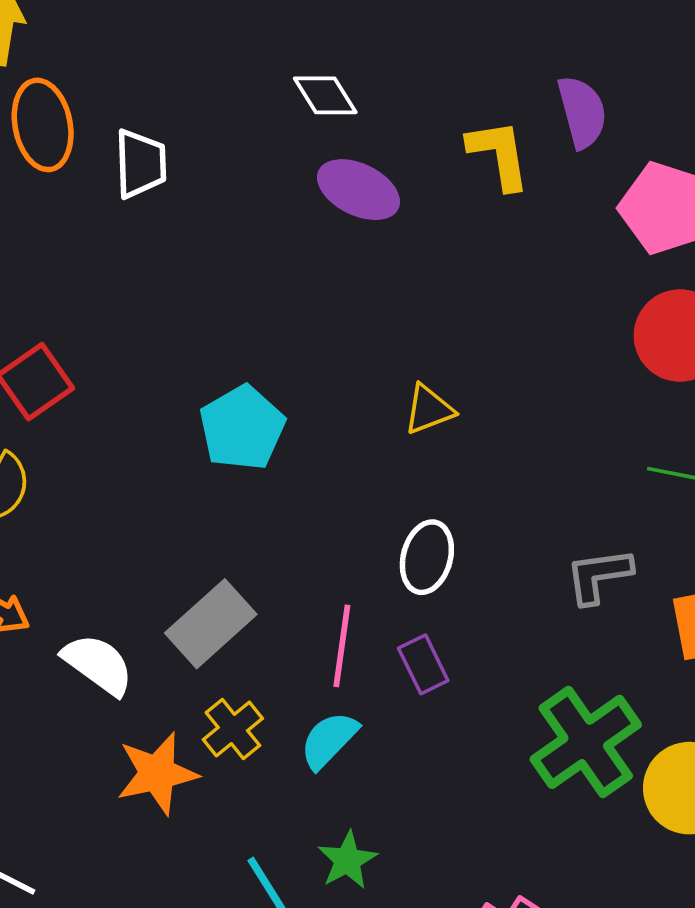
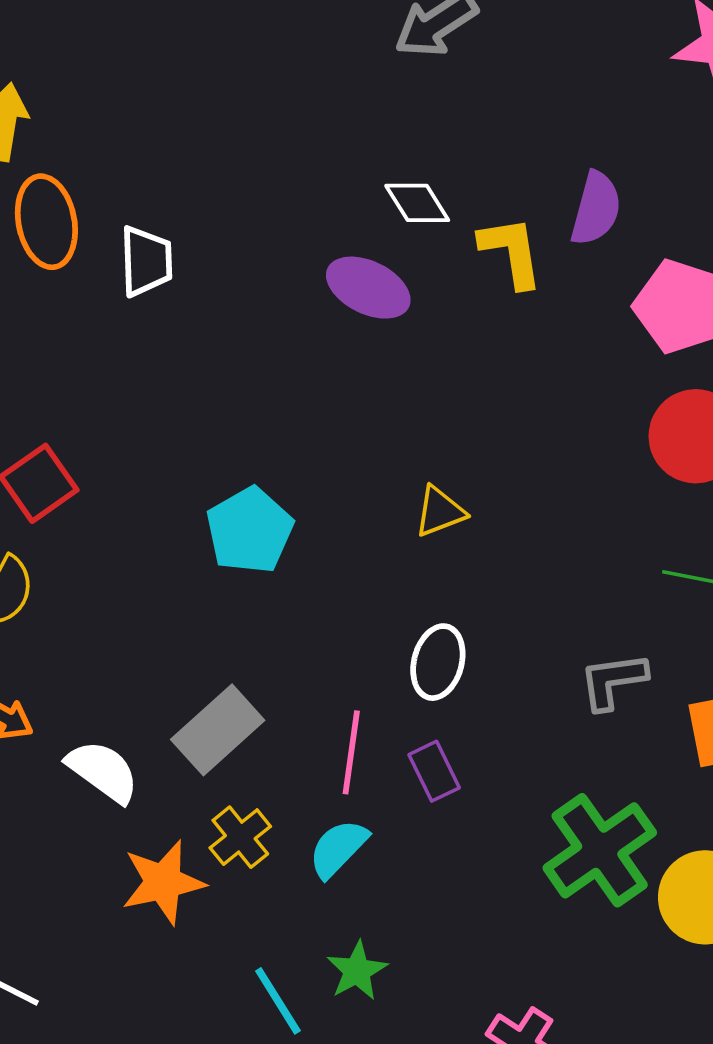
white diamond: (325, 95) -> (417, 203), moved
purple semicircle: (582, 112) -> (596, 209), turned 30

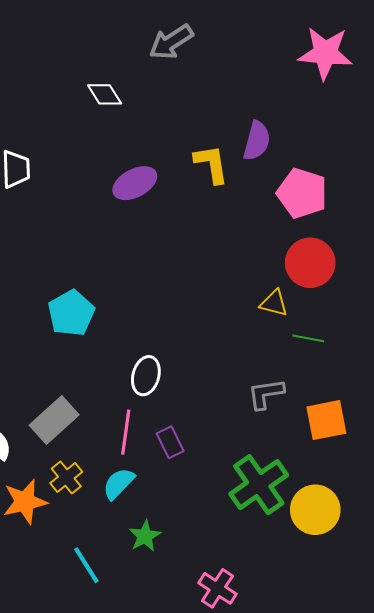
white diamond: (417, 203) -> (105, 94), moved
purple ellipse: (368, 288) -> (135, 183), turned -54
yellow triangle: (440, 512) -> (274, 303), moved, turned 36
white ellipse: (438, 662) -> (146, 376), moved
green star: (357, 971) -> (145, 536), moved

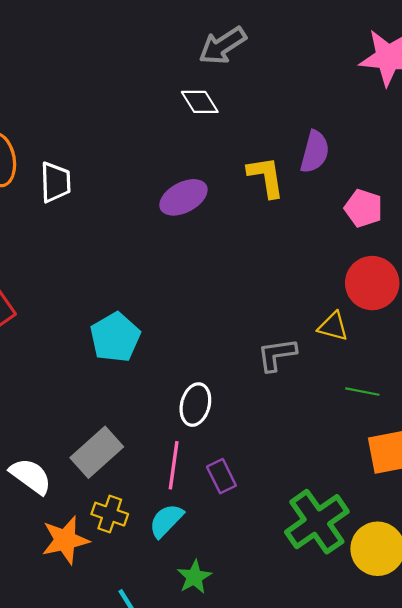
white diamond: (105, 94) -> (200, 102), moved
pink pentagon: (302, 193) -> (364, 208), size x0.7
green line: (308, 338) -> (362, 392), moved
gray L-shape: (266, 394) -> (277, 355), moved
yellow cross: (66, 477) -> (110, 514), turned -32

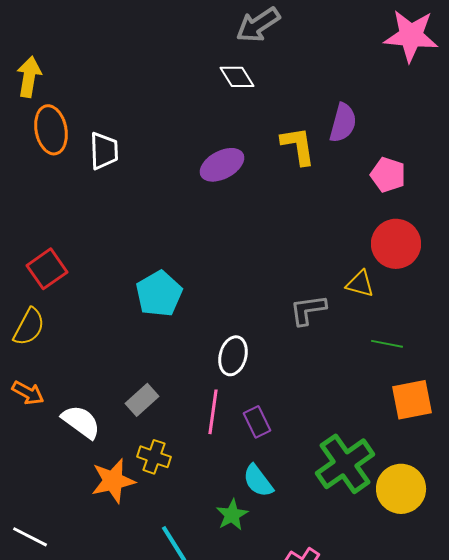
gray rectangle: (97, 452) -> (142, 400), size x0.7
cyan semicircle: (166, 521) -> (258, 481), moved, turned -81

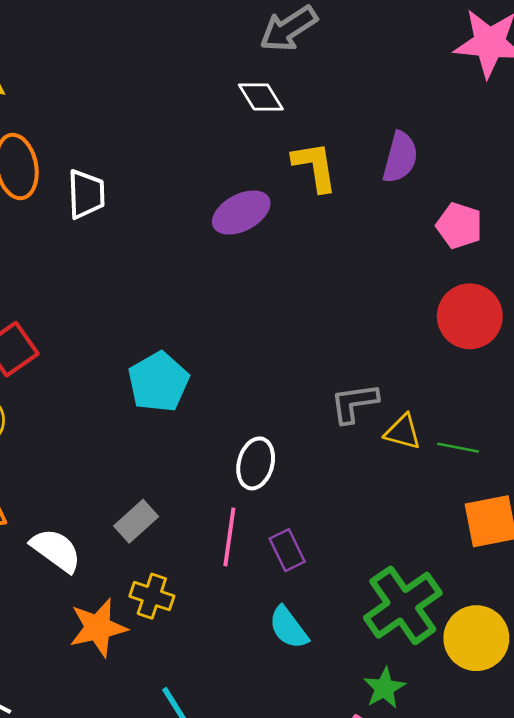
yellow L-shape: (298, 146) -> (315, 167), moved
yellow triangle: (360, 284) -> (403, 432), moved
green star: (232, 515) -> (384, 688), moved

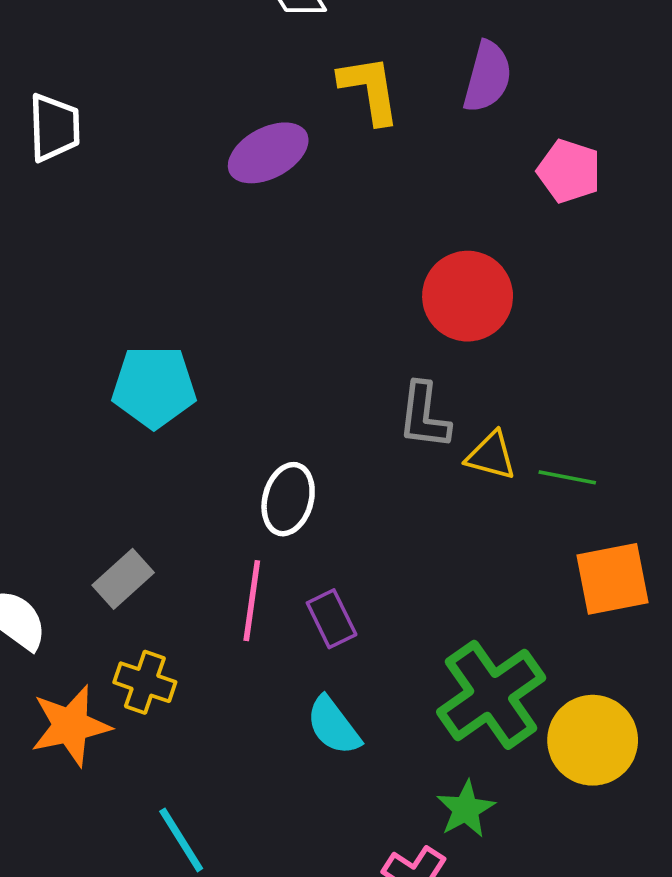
red circle: (470, 316) -> (468, 296), moved
cyan pentagon: (158, 382) -> (154, 387), turned 30
gray L-shape: (354, 403) -> (424, 416), turned -75

